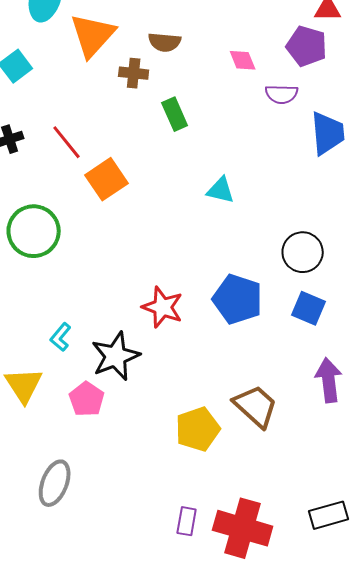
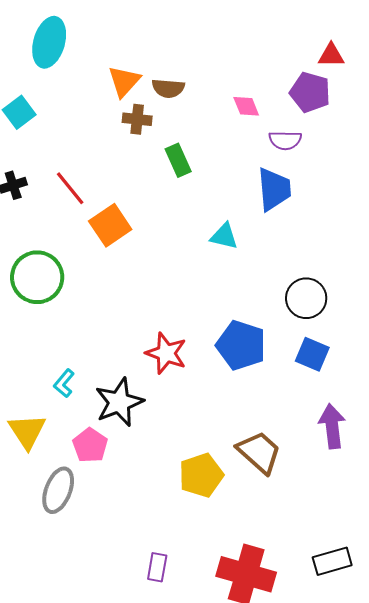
orange triangle: (93, 35) -> (124, 81), moved, size x0.7
blue trapezoid: (328, 133) -> (274, 189), moved
gray ellipse: (55, 483) -> (58, 490), moved
purple rectangle: (187, 521) -> (157, 567), moved

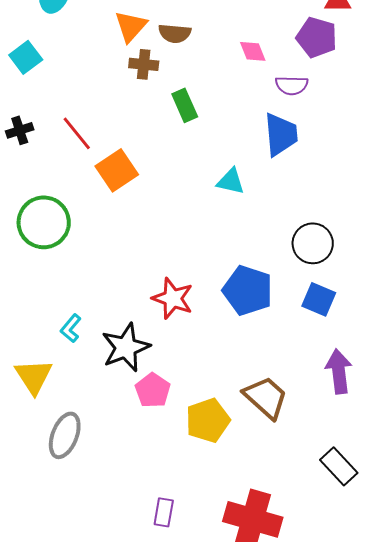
pink pentagon: (90, 445) -> (153, 390), moved
black rectangle: (332, 561) -> (339, 466), moved, turned 63

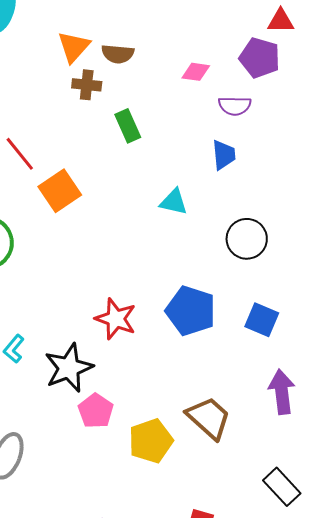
pink diamond: (253, 51) -> (196, 72), turned -60
blue trapezoid: (281, 134) -> (224, 155), size x0.7
black circle: (313, 243) -> (247, 239), moved

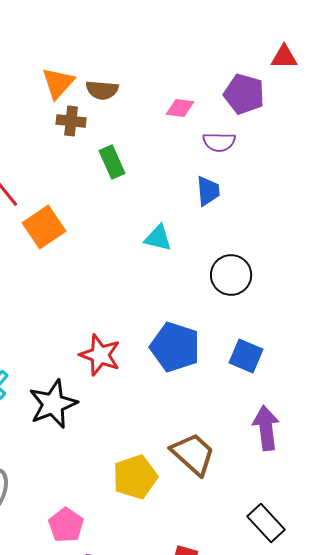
red triangle: (281, 21) -> (284, 57), moved
pink pentagon: (96, 411) -> (66, 525), moved

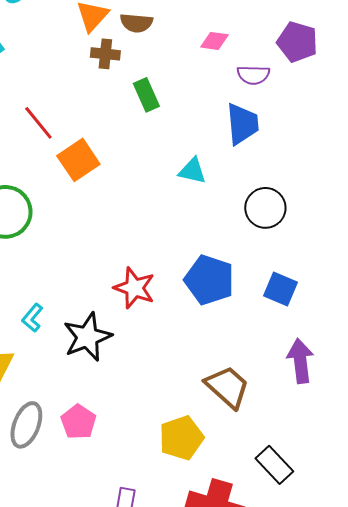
purple pentagon: (244, 94) -> (297, 42), moved
blue trapezoid: (208, 191) -> (242, 124), size x1.4
yellow pentagon: (135, 477) -> (181, 438), moved
black rectangle: (266, 523) -> (274, 465), moved
pink pentagon: (66, 525) -> (78, 422), moved

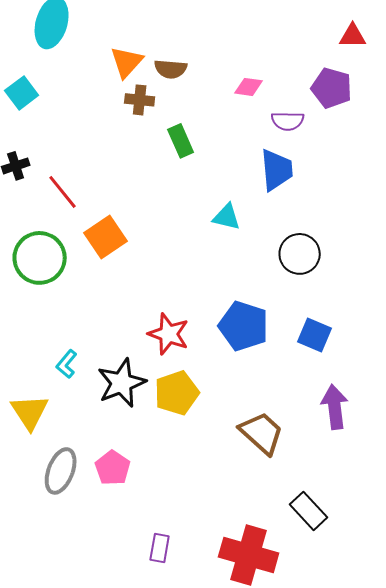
red line: (38, 123) -> (63, 192), moved
orange square: (78, 160) -> (106, 237), moved
yellow pentagon: (181, 438) -> (177, 393), moved

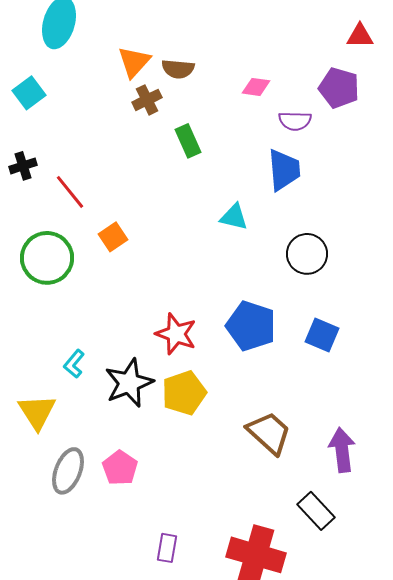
brown cross: (140, 100) -> (147, 100), turned -32
orange square: (106, 237) -> (113, 237), size x0.7
purple arrow: (335, 407) -> (342, 450), moved

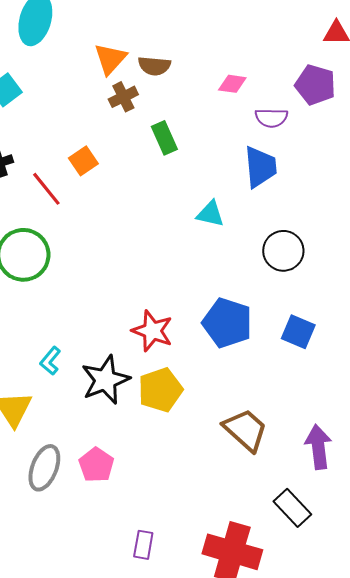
orange square: (113, 237) -> (83, 161), moved

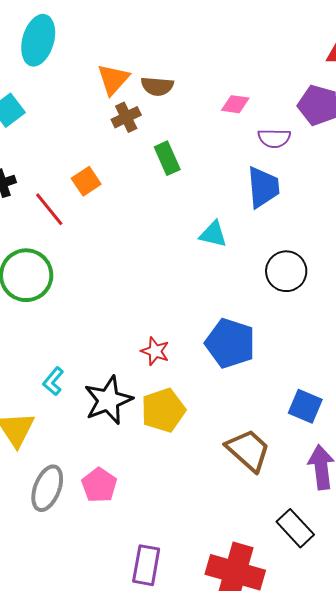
red star: (152, 331) -> (155, 351), size x0.7
blue square: (298, 332) -> (305, 406), moved
purple rectangle: (143, 545) -> (146, 565), size x1.4

